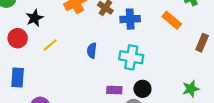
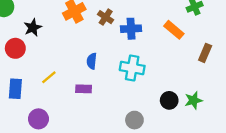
yellow line: (50, 45) -> (49, 77), moved
black circle: (142, 89) -> (169, 100), moved
purple rectangle: (114, 90) -> (84, 89), moved

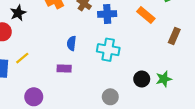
yellow line: (49, 77) -> (22, 58), moved
purple circle: (38, 119) -> (34, 97), moved

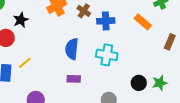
blue semicircle: (71, 43) -> (72, 49), size x1.5
purple rectangle: (64, 69) -> (74, 79), moved

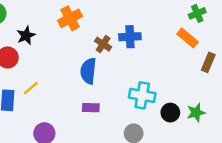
brown cross: (84, 11) -> (103, 44), moved
orange rectangle: (143, 22) -> (187, 38), moved
cyan cross: (107, 55) -> (142, 95), moved

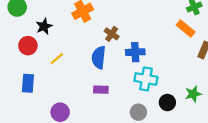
blue cross: (130, 37) -> (135, 52), moved
yellow line: (31, 88) -> (57, 59), moved
black circle: (170, 113) -> (167, 103), moved

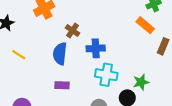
yellow line: (57, 59) -> (19, 55), turned 72
green star: (193, 94) -> (141, 82), moved

